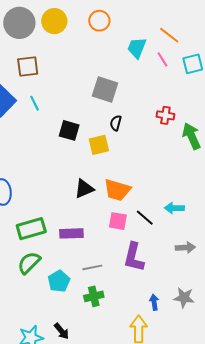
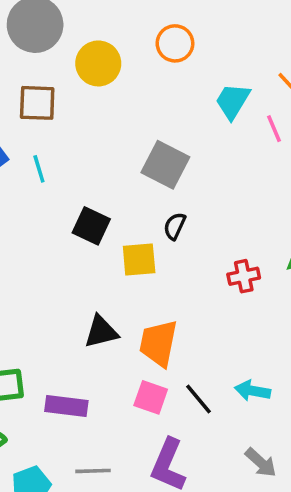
yellow circle: (54, 21) -> (98, 63), moved
red cross: (165, 115) -> (244, 276), moved, turned -30
orange trapezoid: (117, 190) -> (158, 343), turned 76
gray arrow: (185, 248) -> (261, 463), turned 36

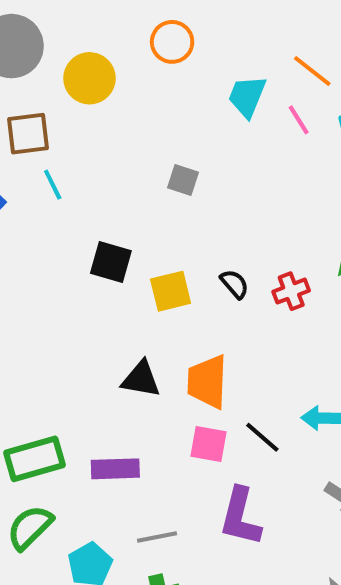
gray square: (165, 165) -> (183, 180), size x0.6
cyan line: (39, 169) -> (53, 185), moved
black semicircle: (175, 226) -> (235, 284), moved, turned 124
black triangle: (101, 332) -> (141, 379), turned 33

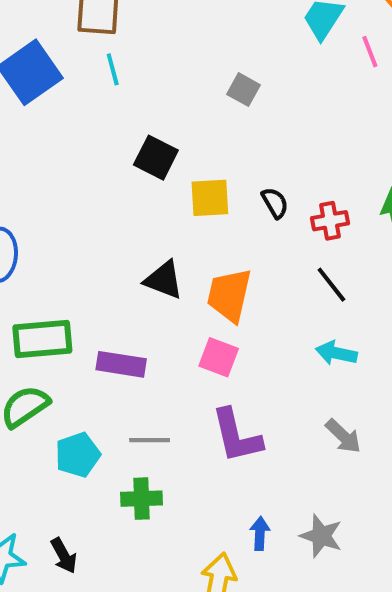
black line: (262, 437) -> (331, 285), moved
purple L-shape: (240, 517) -> (236, 436), turned -38

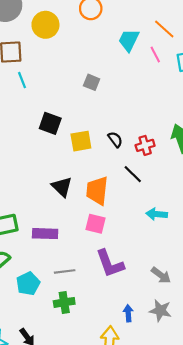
black triangle: (164, 280) -> (62, 187), turned 30
black line: (331, 285) -> (133, 174), moved
gray arrow: (343, 436) -> (161, 275), moved

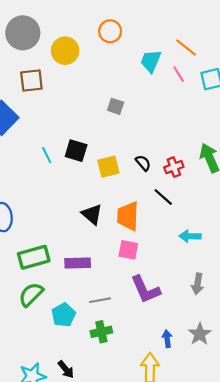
cyan line: (22, 80) -> (47, 155), moved
gray arrow: (161, 275) -> (198, 284), moved, turned 66
gray star: (160, 311) -> (200, 334), turned 30

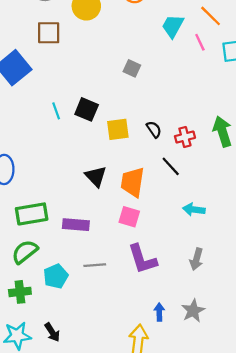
green cross: (101, 332) -> (20, 292), moved

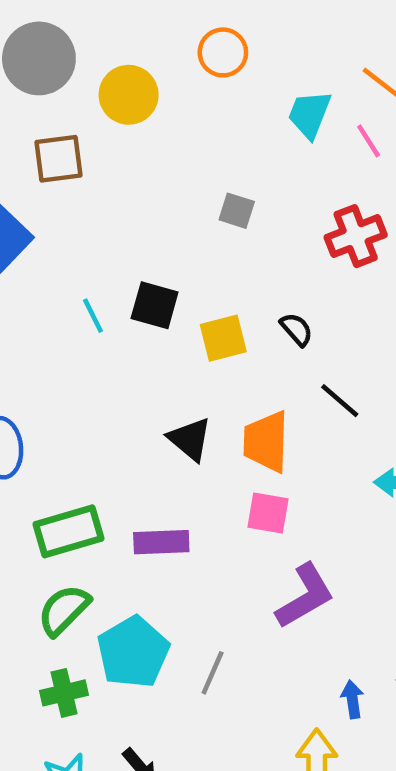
red cross: (185, 137) -> (356, 236), moved, size x1.4
purple L-shape: (142, 259) -> (305, 596), turned -96
gray line: (95, 265) -> (213, 673), moved, turned -55
cyan pentagon: (56, 276) -> (133, 652), size x1.4

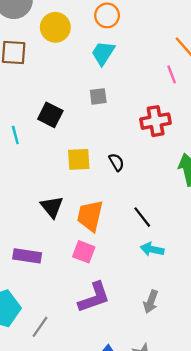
cyan trapezoid: (309, 114) -> (103, 53), moved
gray square: (237, 211) -> (98, 96), turned -36
black square: (155, 305) -> (50, 115), moved
black line: (340, 401) -> (142, 217), moved

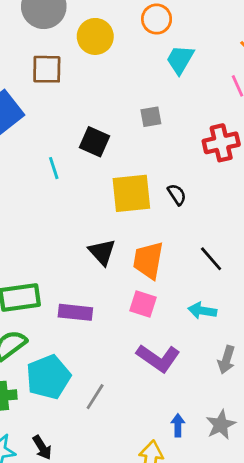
cyan trapezoid: (103, 53) -> (180, 60), moved
yellow square: (79, 159) -> (131, 193), size x1.4
cyan arrow: (152, 249) -> (202, 311), moved
purple L-shape: (94, 297) -> (158, 358), turned 57

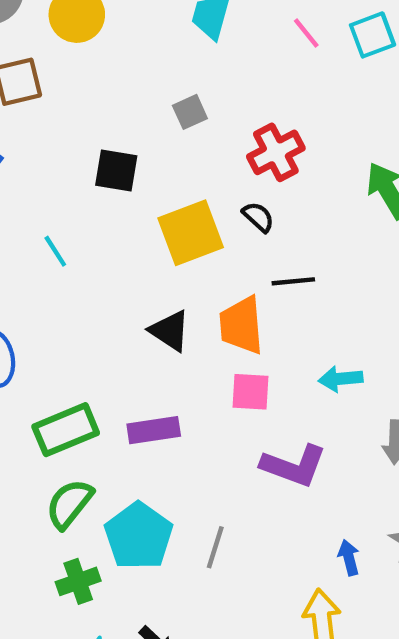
red cross: (221, 143) -> (276, 152), moved
cyan line: (54, 168) -> (55, 251), moved
black line: (211, 259) -> (293, 281), moved, turned -40

